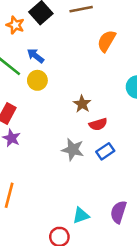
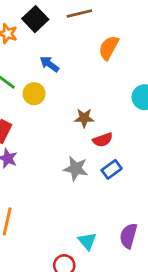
blue arrow: (35, 56) -> (49, 64), moved
brown star: (82, 104) -> (84, 118), turned -30
cyan triangle: (81, 216) -> (87, 241), turned -48

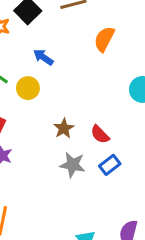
brown star: (84, 118) -> (64, 128), moved, turned -30
red semicircle: (103, 140) -> (100, 134), turned 66

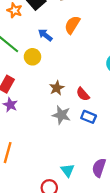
orange semicircle: (104, 39) -> (72, 25), moved
blue rectangle: (110, 165) -> (89, 117), turned 56

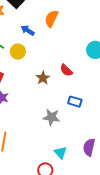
red semicircle: (83, 94) -> (66, 70), moved
gray star: (61, 115) -> (51, 117), moved

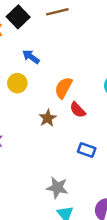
orange semicircle: (51, 19) -> (64, 88), moved
gray star: (51, 117) -> (57, 188), moved

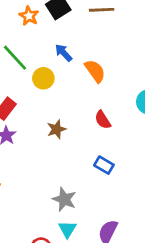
orange semicircle: (64, 88) -> (95, 71), moved, turned 105
brown star: (48, 118) -> (56, 129), moved

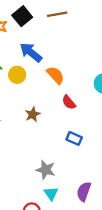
blue arrow: (64, 53) -> (31, 52), size x1.5
orange semicircle: (95, 71) -> (55, 75), moved

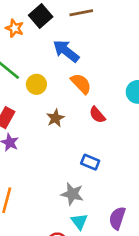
blue arrow: (31, 52) -> (66, 51), moved
brown star: (33, 114) -> (55, 118), moved
blue rectangle: (74, 138) -> (90, 162), moved

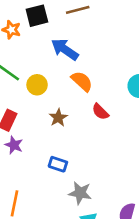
black square: (41, 16) -> (37, 16), turned 30
blue rectangle: (90, 162) -> (58, 164), moved

